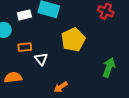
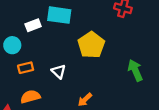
orange rectangle: (25, 47) -> (26, 68), moved
green arrow: (109, 67) -> (135, 70), turned -36

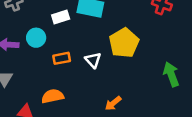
orange rectangle: (26, 68) -> (62, 58), moved
white triangle: (59, 72) -> (93, 60), moved

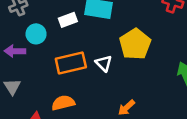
cyan circle: (36, 38) -> (36, 34), moved
orange rectangle: (62, 58) -> (71, 63), size x1.6

